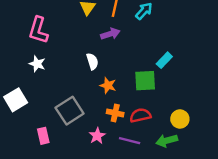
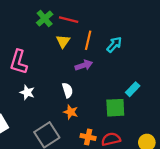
white star: (37, 64) -> (27, 92), moved
orange star: (108, 85) -> (71, 112), moved

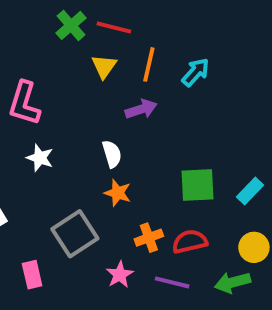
cyan rectangle: (133, 89) -> (250, 191), moved
orange cross: (88, 137) -> (149, 238), turned -32

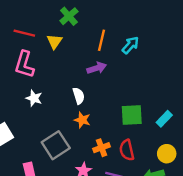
green cross: (71, 25) -> (69, 16), moved
red line: (114, 27) -> (24, 33), moved
yellow triangle: (104, 66) -> (54, 42), moved
red semicircle: (190, 242) -> (127, 150), turned -90

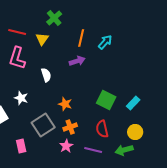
white semicircle: (79, 96) -> (46, 75), moved
white star: (34, 98) -> (21, 98), moved
green square: (132, 115) -> (106, 100), turned 30
orange cross: (102, 148) -> (70, 127), moved

